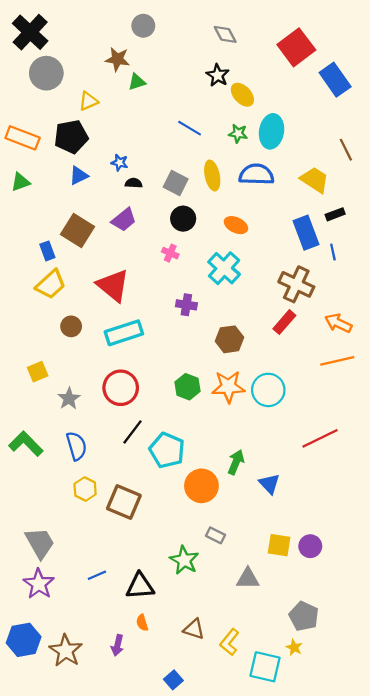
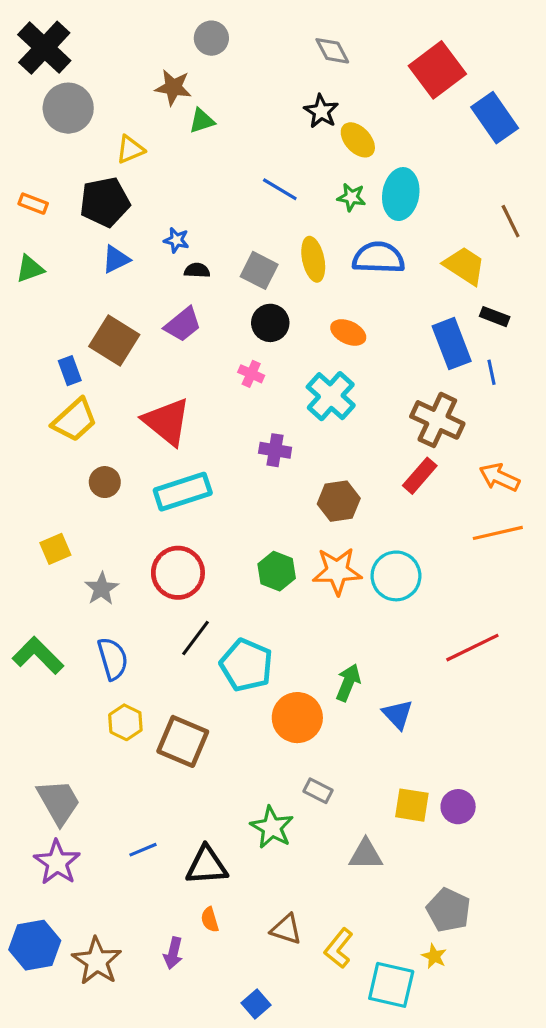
orange rectangle: (23, 138) -> (33, 204), size x0.6
black rectangle: (335, 214) -> (495, 317), turned 42

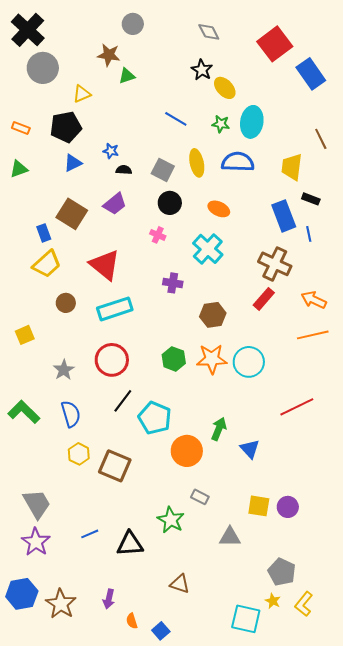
yellow trapezoid: (464, 266) -> (292, 167), turned -116
yellow square: (55, 549) -> (25, 335), moved
orange semicircle: (210, 920) -> (132, 621), moved
yellow L-shape: (339, 948) -> (304, 604), moved

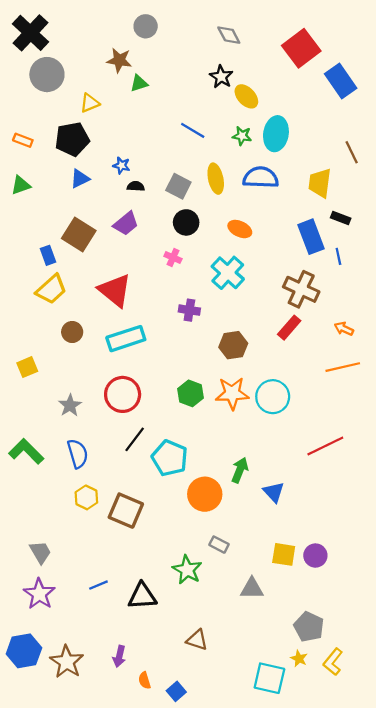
orange arrow: (314, 300) -> (344, 329), size x0.7
gray trapezoid: (37, 504) -> (40, 552), size x0.7

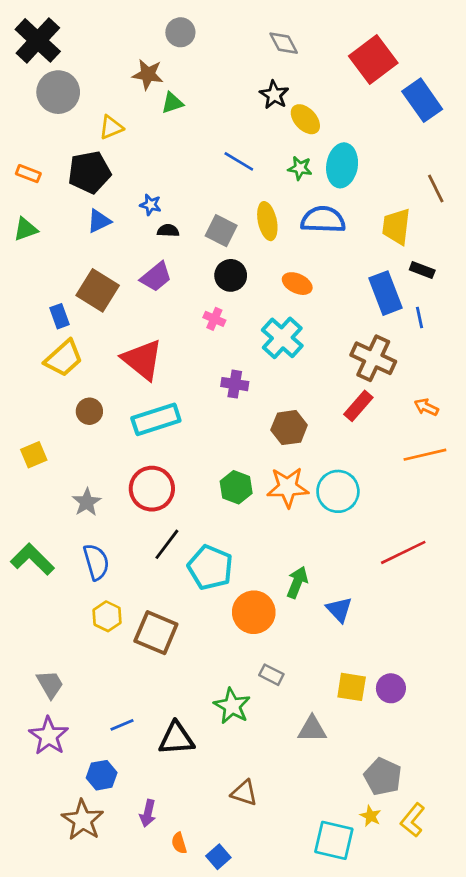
blue hexagon: (24, 651) -> (102, 775), moved, size x0.7

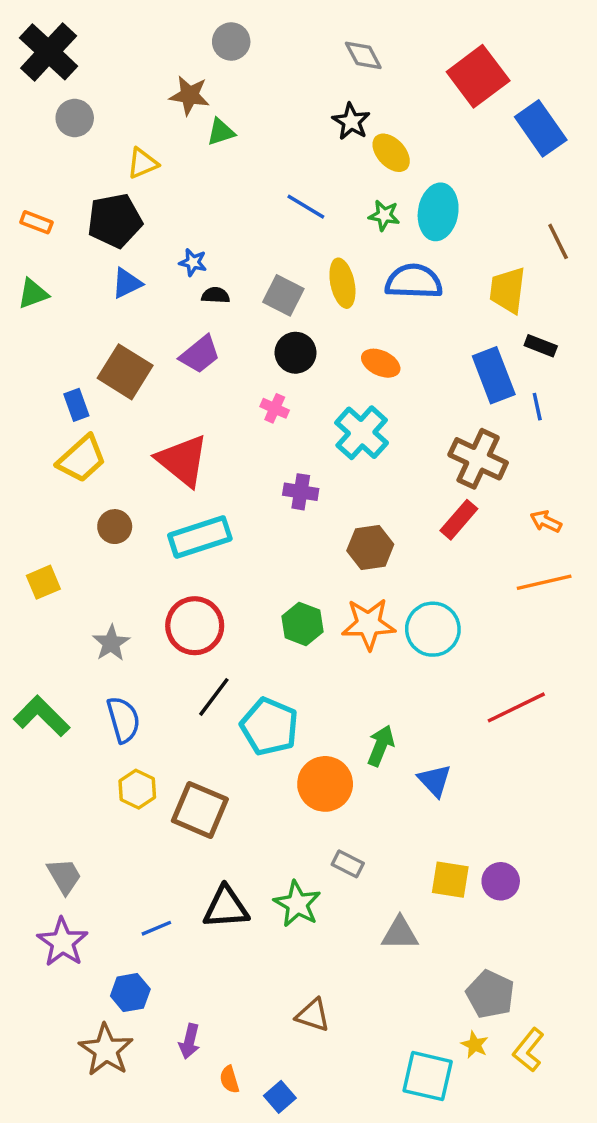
gray circle: (58, 92) -> (75, 118), size x0.7
black triangle: (176, 739) -> (226, 907), moved

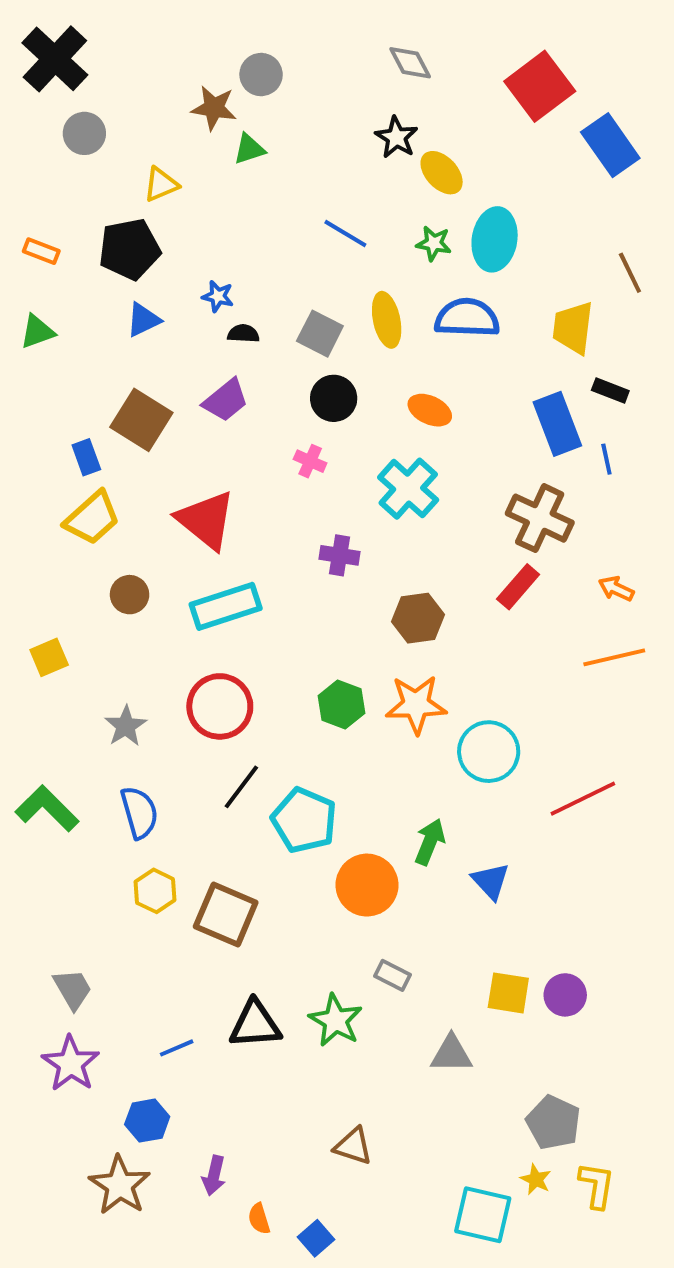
gray circle: (231, 41) -> (261, 75), moved
cyan circle: (433, 629) -> (489, 752), moved
yellow L-shape: (528, 1050) -> (597, 1185), turned 150

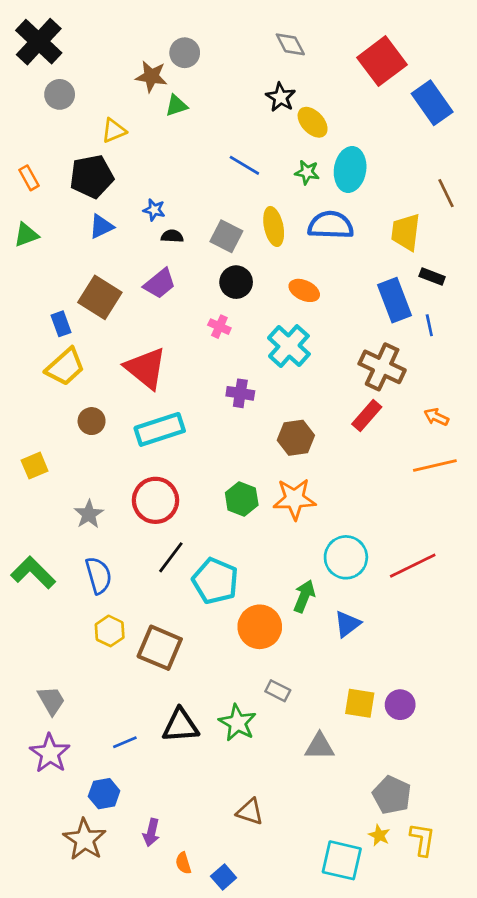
orange rectangle: (41, 251) -> (29, 178), turned 40
cyan circle: (489, 752) -> (346, 557), moved
blue triangle: (491, 881) -> (347, 624), turned 36

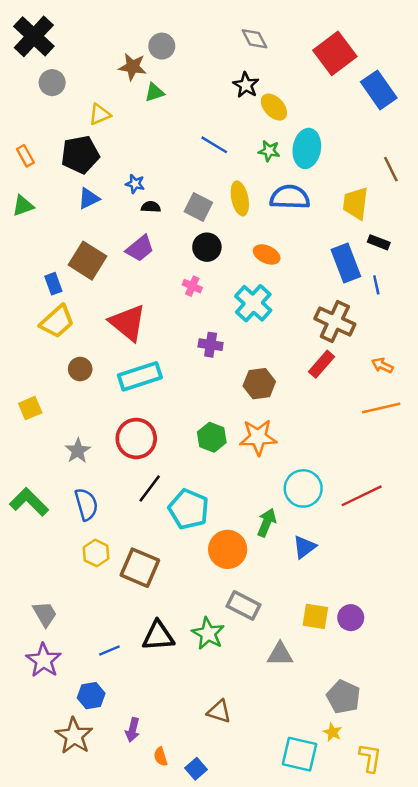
gray rectangle: (278, 691) -> (243, 605), size x1.5
yellow L-shape: (422, 839) -> (370, 758), moved

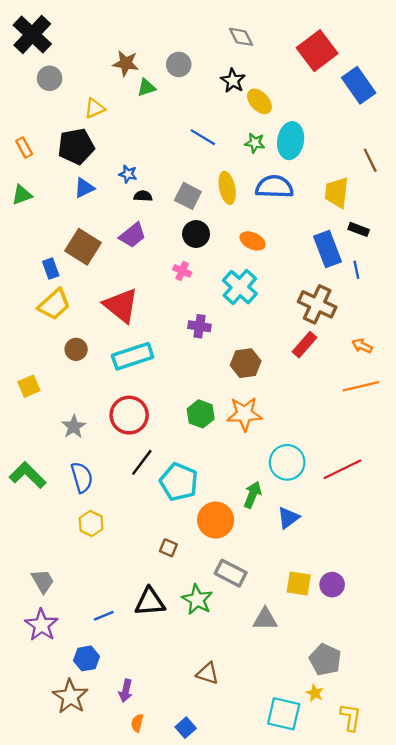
gray circle: (162, 46) -> (179, 64), moved
brown square: (140, 568) -> (168, 548), moved, size x0.5
orange semicircle: (161, 757) -> (137, 723), moved, turned 30

